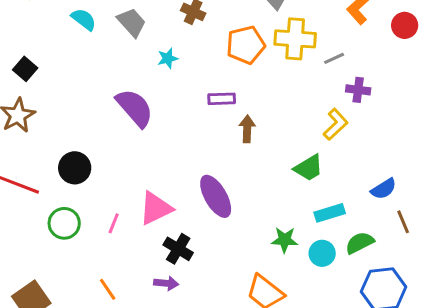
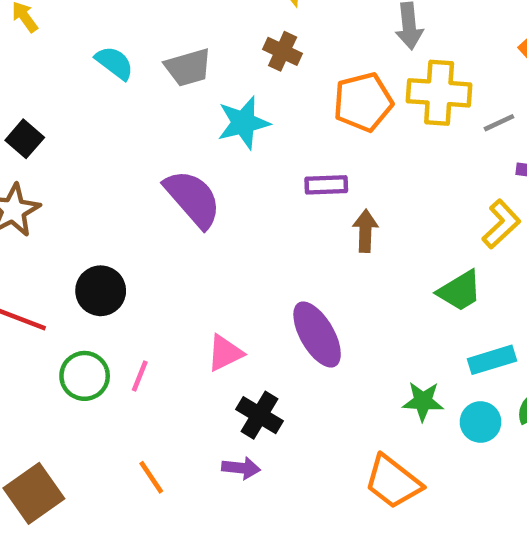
gray trapezoid: (132, 22) -> (188, 67), turned 116
cyan star: (168, 58) -> (243, 123), size x1.6
pink triangle: (156, 208) -> (225, 353), size x0.7
pink line: (114, 223) -> (140, 376), moved

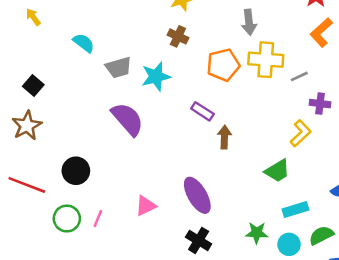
gray trapezoid: (188, 67) -> (119, 67), moved
purple rectangle: (326, 185) -> (202, 111), turned 35
black cross: (259, 415) -> (199, 240), moved

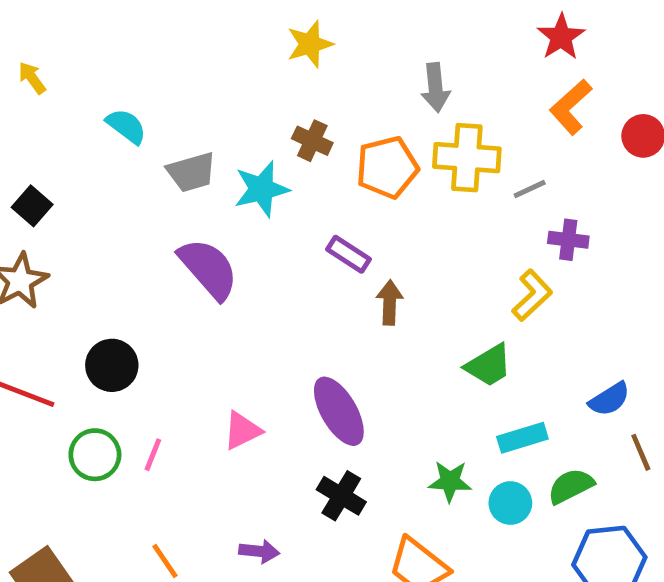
brown cross: (178, 36) -> (312, 141), moved

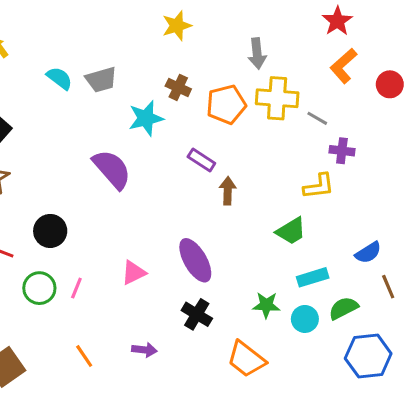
gray trapezoid: (192, 172) -> (101, 80), moved
gray line: (530, 189) -> (317, 118), turned 55
yellow L-shape: (532, 295) -> (319, 186), turned 36

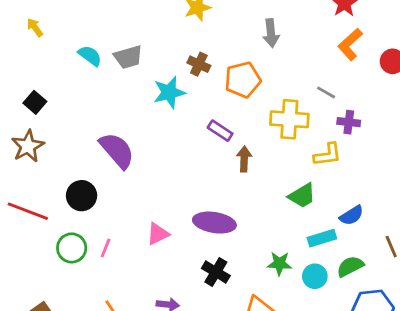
yellow cross: (277, 98) -> (289, 119), moved
purple semicircle: (112, 169) -> (117, 150), moved
blue semicircle: (368, 253) -> (352, 215), moved
purple ellipse: (195, 260) -> (214, 223), turned -51

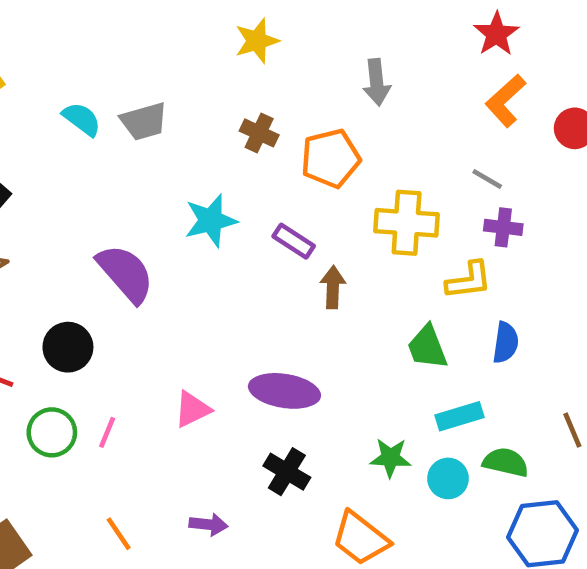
cyan star: (169, 92) -> (211, 220), moved
gray line: (326, 92) -> (487, 179), moved
green trapezoid: (302, 196) -> (427, 347), turned 100
blue semicircle: (352, 215) -> (506, 343), moved, turned -50
green semicircle: (350, 266) -> (506, 462), turned 40

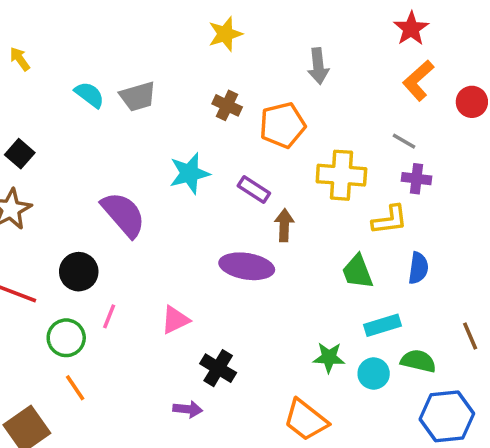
purple ellipse: (284, 391) -> (247, 266), moved
pink line: (107, 432) -> (109, 316), moved
black cross: (287, 472) -> (218, 368), moved
orange line: (119, 534) -> (75, 388), moved

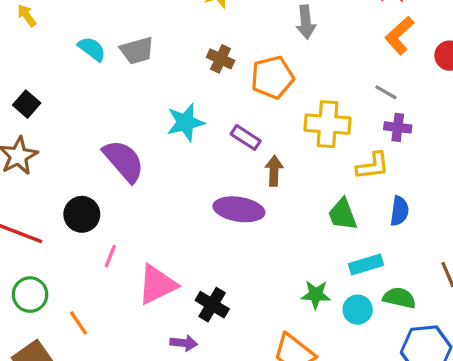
pink triangle: (175, 320) -> (157, 285), moved, size x1.5
green circle: (66, 338) -> (30, 295), moved

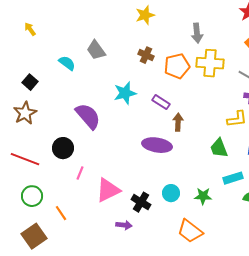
cyan semicircle: (92, 49) -> (67, 63), moved
gray trapezoid: (137, 51) -> (96, 50), turned 70
yellow cross: (328, 124) -> (210, 63), moved
cyan circle: (358, 310) -> (171, 193), moved

